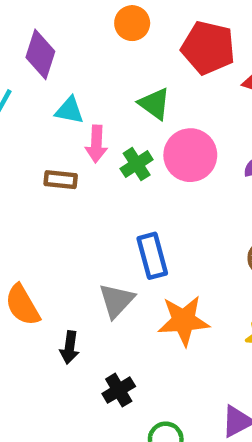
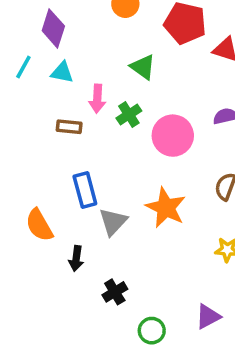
cyan triangle: (69, 110) -> (62, 72), moved
pink circle: (190, 155) -> (173, 136), moved
blue rectangle: (152, 256) -> (85, 190), moved
orange star: (184, 321) -> (166, 208), moved, turned 30

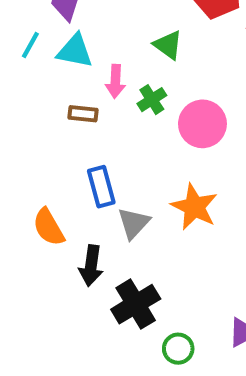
cyan triangle: (62, 72) -> (75, 51), size x1.4
black arrow: (76, 259) -> (91, 266), size x1.4
black cross: (115, 292) -> (136, 304), size x1.6

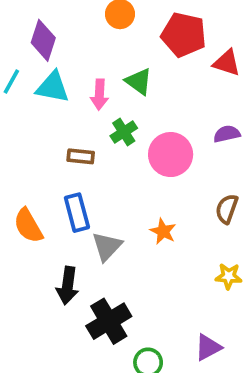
pink arrow: (115, 81) -> (99, 95), moved
brown rectangle: (83, 114) -> (81, 156), moved
orange star: (194, 207) -> (163, 231), size x0.6
orange semicircle: (49, 227) -> (28, 226), moved

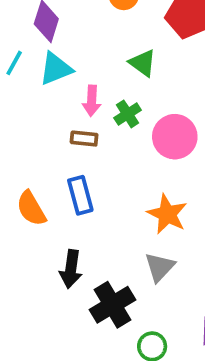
cyan triangle: (53, 87) -> (56, 69), turned -33
pink arrow: (99, 95) -> (92, 101), moved
orange star: (163, 231) -> (167, 214), size x1.5
gray triangle: (107, 246) -> (160, 267), moved

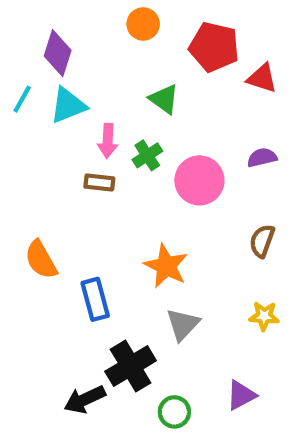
blue rectangle: (80, 195) -> (95, 299), moved
orange star: (167, 214) -> (166, 266), moved
black arrow: (71, 269) -> (85, 399), moved, turned 57

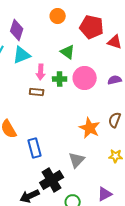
green cross: (147, 155) -> (60, 79), turned 32
pink circle: (199, 180) -> (85, 78), moved
orange star: (166, 266) -> (90, 128), moved

